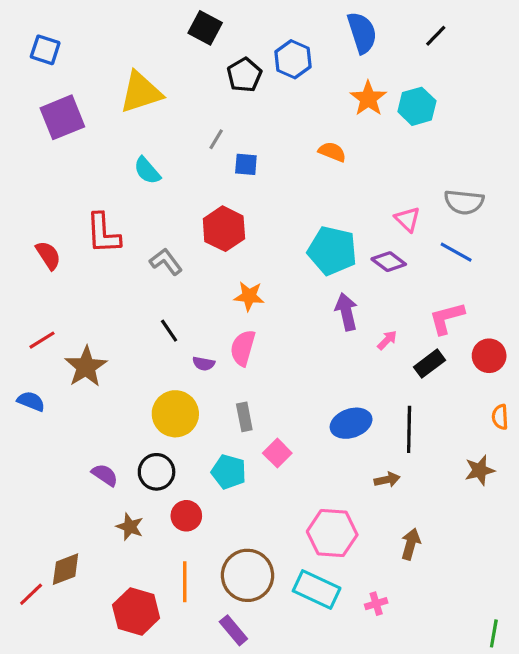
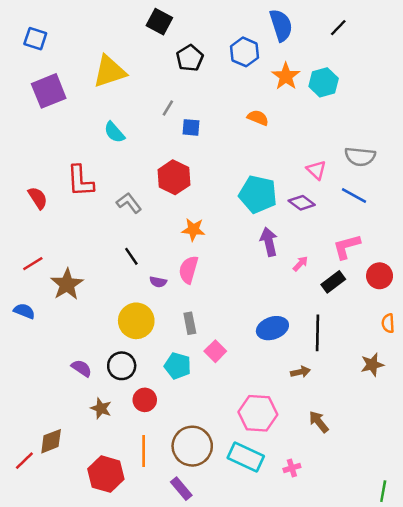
blue hexagon: (293, 59) -> (244, 52), moved
brown arrow: (411, 544) -> (319, 422), turned -55

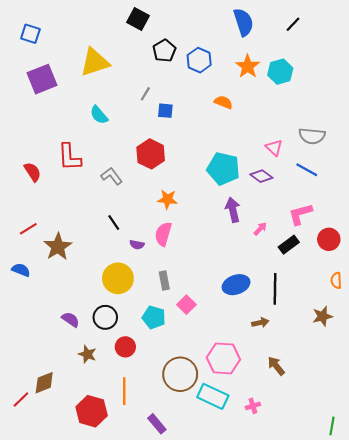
blue hexagon: (244, 52) -> (199, 60), moved
brown circle: (192, 446) -> (180, 374), moved

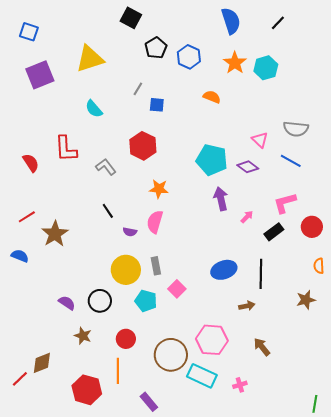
yellow circle: (118, 278) -> (126, 270), moved
red circle: (125, 347) -> (126, 339), moved

